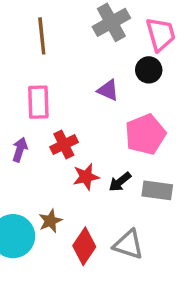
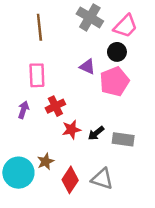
gray cross: (111, 22) -> (90, 17), turned -30
pink trapezoid: (161, 34) -> (126, 26), turned 60
pink pentagon: (145, 134) -> (114, 81), moved

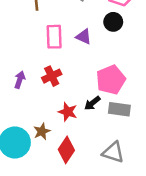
pink rectangle: (37, 75) -> (54, 37), moved
pink pentagon: (114, 81) -> (111, 80), moved
red star: (71, 129) -> (68, 112), moved, turned 30
gray triangle: (102, 179) -> (113, 152), moved

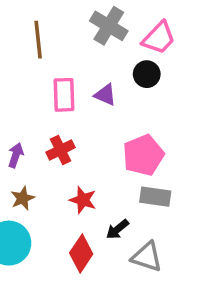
black arrow: (92, 103) -> (117, 229), moved
brown star: (42, 131) -> (23, 198), moved

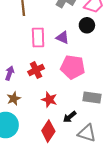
pink pentagon: (143, 155) -> (73, 67), moved, turned 30

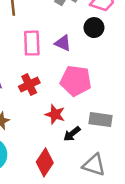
red star: (49, 100) -> (55, 114), moved
black arrow: (70, 117) -> (72, 134), moved

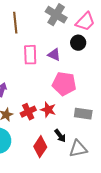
red cross: (29, 85) -> (28, 112), moved
black arrow: (72, 134) -> (60, 136), moved, turned -88
gray triangle: (94, 165) -> (78, 149), turned -30

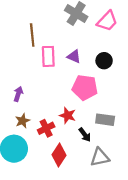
brown line: (15, 23) -> (32, 35), moved
black circle: (78, 43) -> (104, 61), moved
red cross: (28, 112) -> (46, 128), moved
black arrow: (60, 136) -> (85, 135), moved

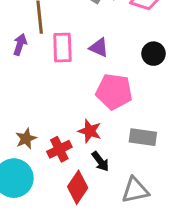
black circle: (104, 61) -> (153, 54), moved
purple arrow: (18, 94) -> (20, 45), moved
black arrow: (85, 135) -> (100, 161), moved

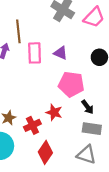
gray rectangle: (143, 137) -> (92, 129), moved
black arrow: (100, 161) -> (88, 107), moved
gray triangle: (135, 190) -> (86, 155), turned 30

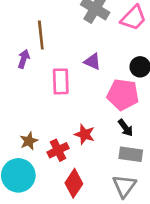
pink rectangle: (35, 53) -> (61, 81), moved
pink pentagon: (71, 84) -> (123, 95), moved
gray triangle: (86, 155) -> (124, 186), turned 48

